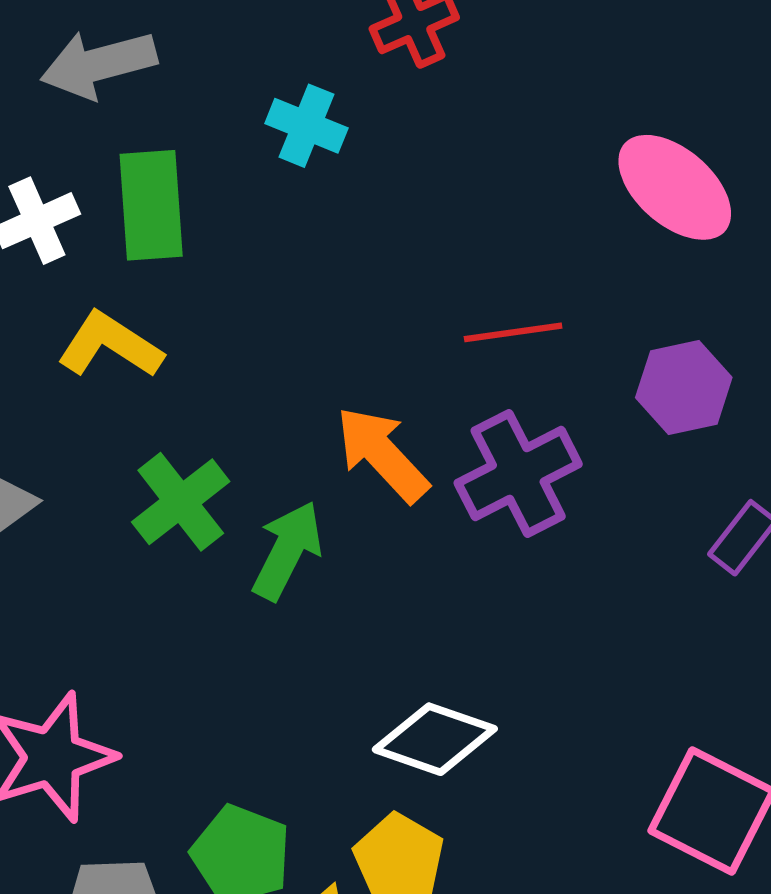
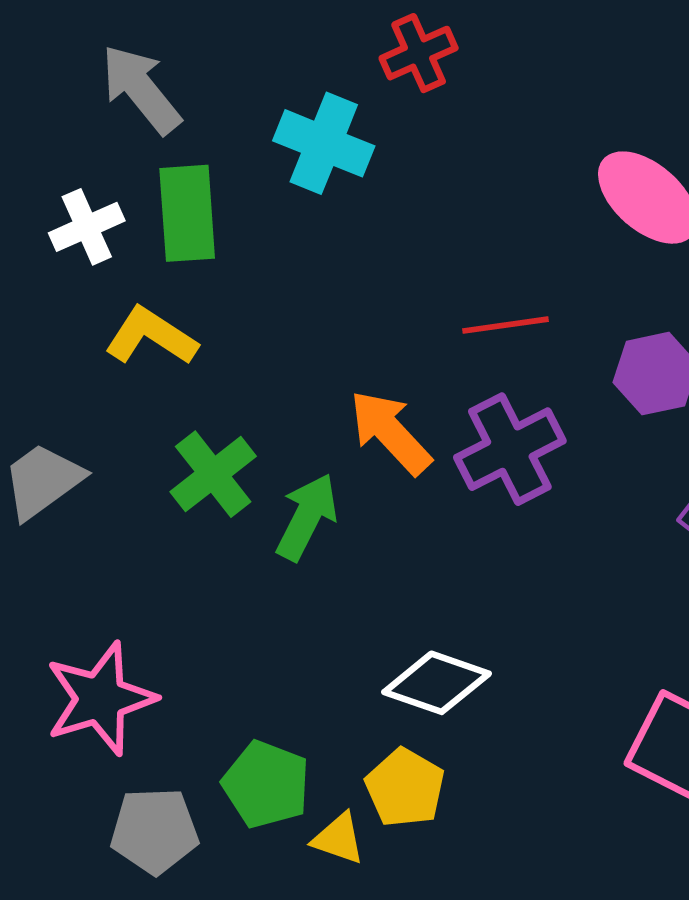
gray arrow: (99, 64) -> (141, 89), turned 66
cyan cross: (306, 126) -> (324, 143), size x1.4

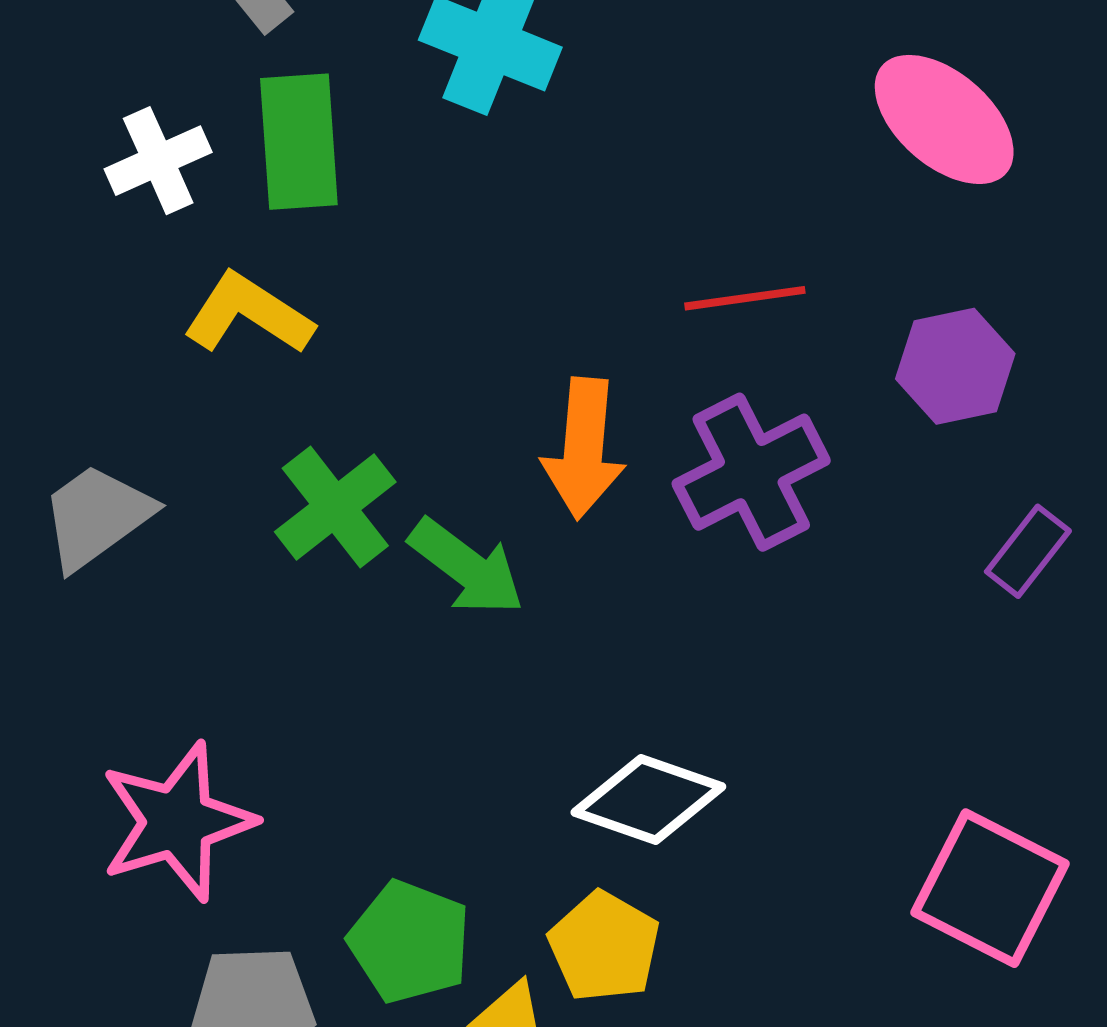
orange arrow: (390, 432) -> (584, 448), turned -132
green arrow: (307, 517) -> (467, 567), turned 100

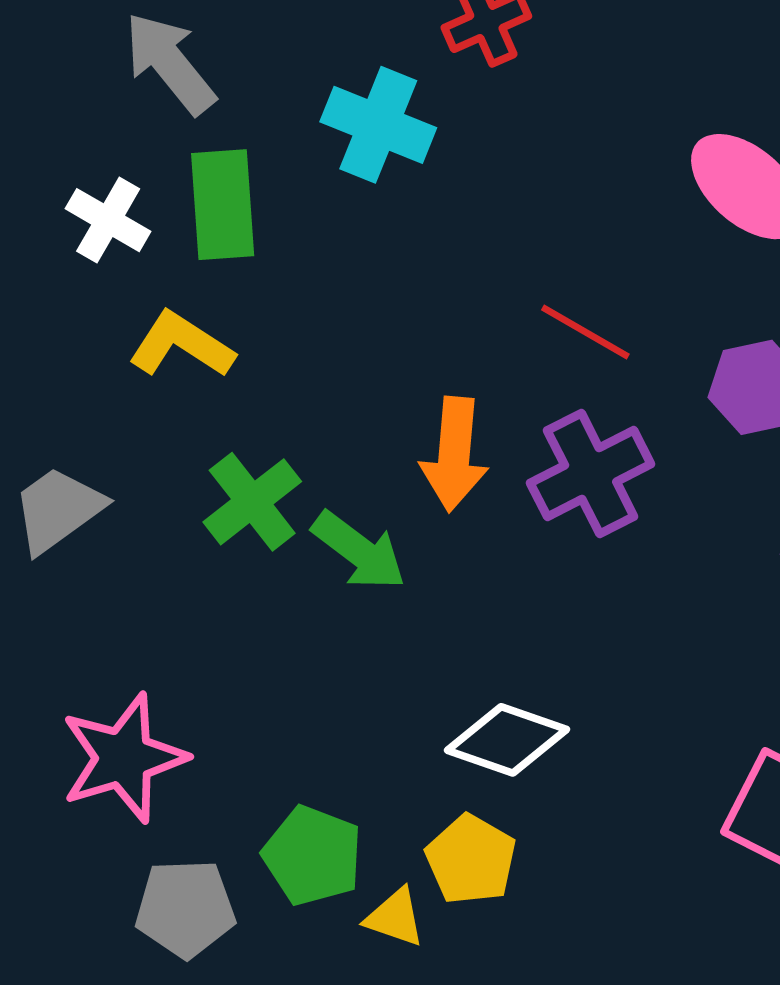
white cross: (158, 161) -> (108, 220), turned -36
red line: (745, 298) -> (585, 332), turned 38

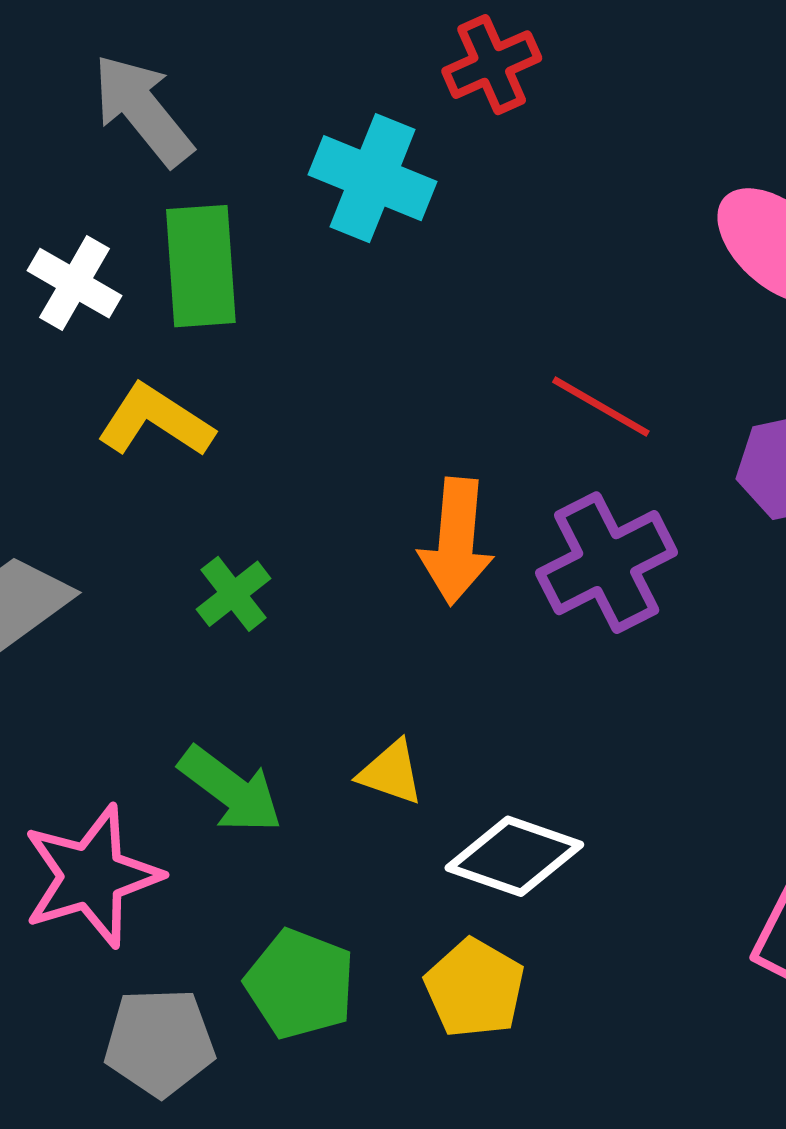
green cross: (252, 502) -> (233, 594), size x0.7
green arrow: (359, 551) -> (231, 790), moved
yellow triangle: (395, 917) -> (391, 773), moved

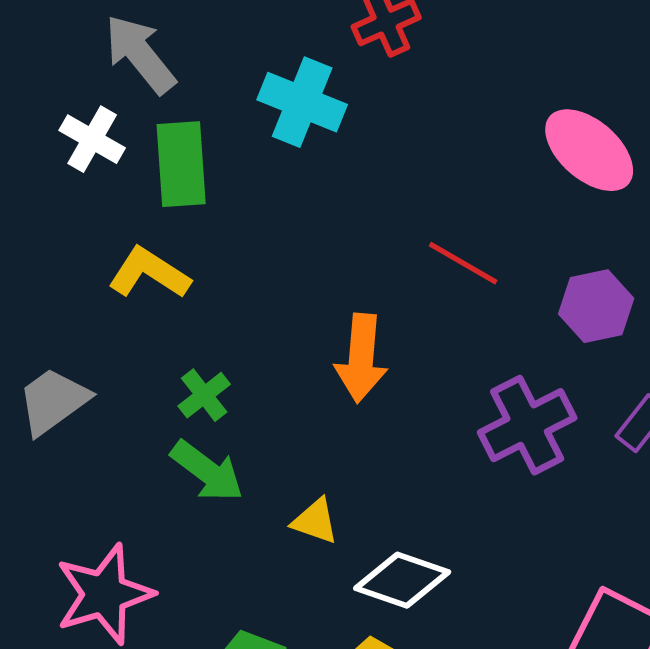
white cross: (75, 283) -> (92, 139), moved
purple cross: (607, 563) -> (527, 425), moved
green arrow: (231, 790) -> (207, 471), moved

